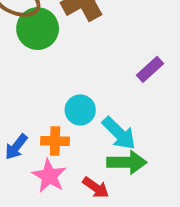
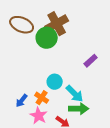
green circle: (38, 29) -> (47, 38), moved
orange cross: (55, 141) -> (42, 98), turned 32

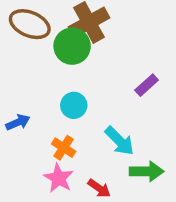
cyan circle: (55, 82) -> (74, 105), moved
blue arrow: (22, 101) -> (18, 122), moved, turned -152
green arrow: (79, 109) -> (147, 171), moved

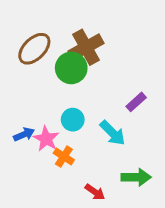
brown ellipse: (30, 24) -> (34, 49), turned -68
cyan arrow: (119, 141) -> (113, 133), moved
pink star: (59, 178) -> (46, 139), moved

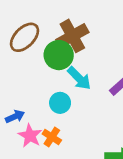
cyan arrow: (113, 133) -> (79, 78), moved
pink star: (46, 139) -> (30, 136), moved

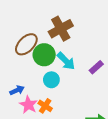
brown ellipse: (25, 37) -> (26, 44), moved
green circle: (59, 55) -> (44, 55), moved

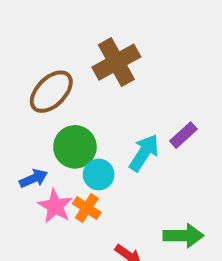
green circle: (44, 55) -> (75, 147), moved
cyan arrow: (66, 61) -> (144, 153), moved, turned -102
cyan circle: (51, 80) -> (99, 174), moved

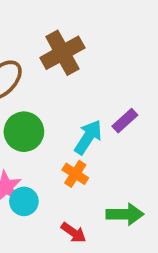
cyan circle: (99, 174) -> (24, 201), moved
orange cross: (87, 208) -> (75, 174), moved

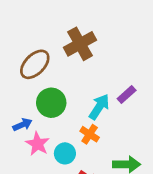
cyan circle: (24, 201) -> (65, 153), moved

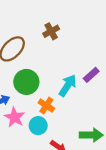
brown cross: (80, 44) -> (51, 31), size x0.6
orange cross: (90, 134) -> (46, 106), moved

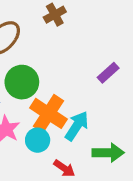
cyan arrow: (68, 85) -> (77, 126), moved
orange cross: (46, 106) -> (49, 113), size x1.6

